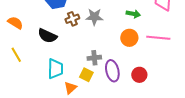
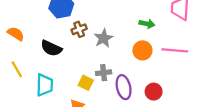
gray star: (94, 17) -> (104, 38), moved, turned -30
cyan trapezoid: (55, 69) -> (45, 85), moved
yellow square: (86, 75) -> (86, 83), moved

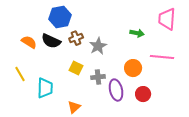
orange semicircle: (16, 34) -> (29, 42), moved
black semicircle: (51, 48) -> (51, 41), moved
orange circle: (142, 50) -> (133, 68), moved
yellow square: (86, 83) -> (76, 68), moved

